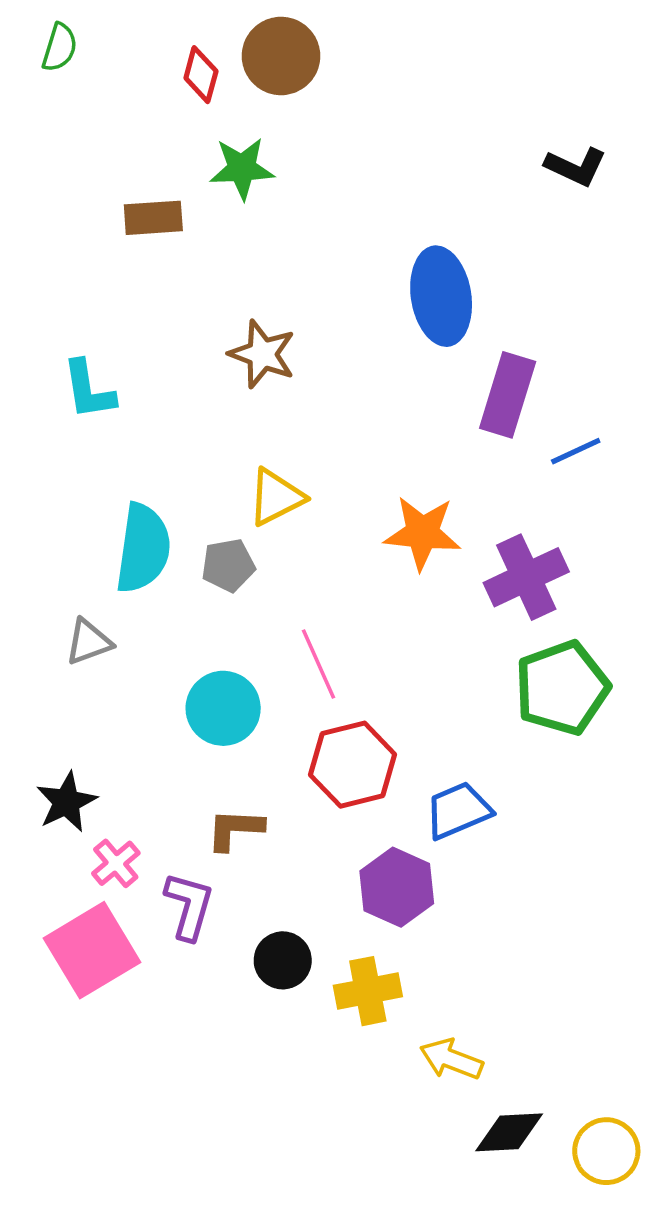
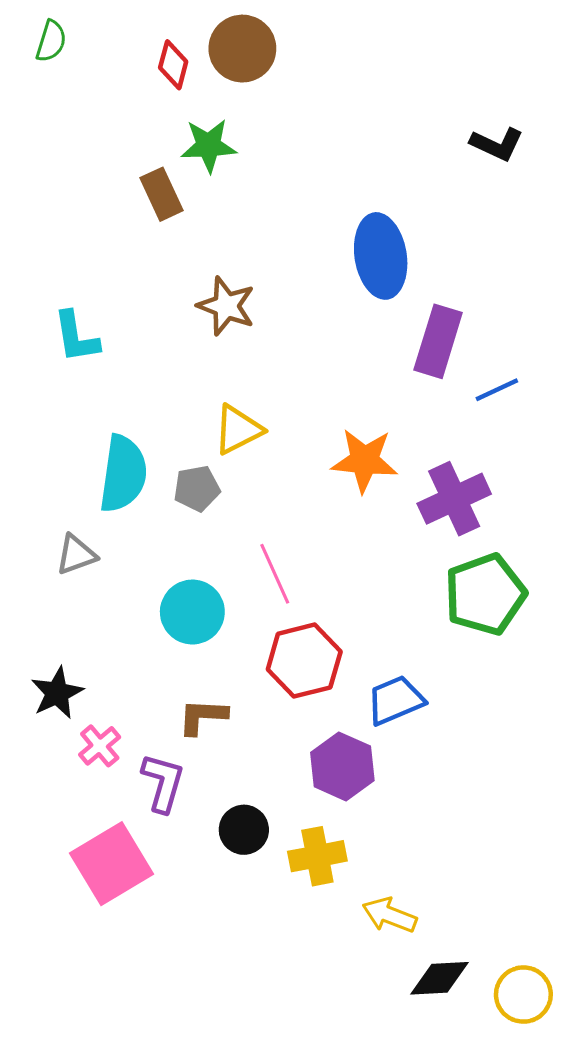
brown rectangle: (153, 218) -> (161, 194), moved, turned 69
pink square: (92, 950) -> (111, 864), moved

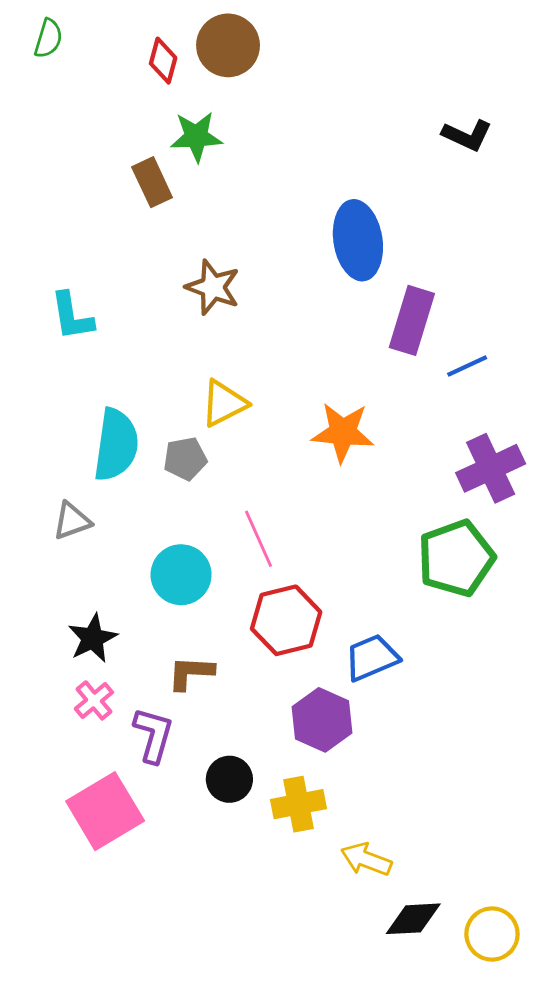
purple cross: (454, 499) -> (491, 468), moved
black star: (57, 693) -> (93, 638), moved

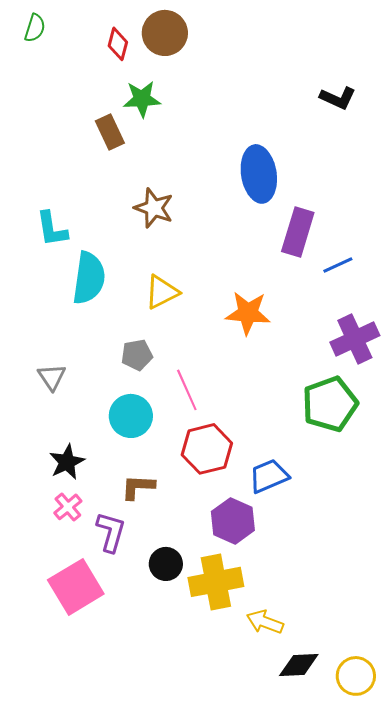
cyan semicircle: (116, 445) -> (89, 278), moved
gray pentagon: (185, 459) -> (137, 355), moved
gray triangle: (72, 521) -> (52, 377), turned -44
yellow cross: (299, 804) -> (216, 582), size x1.4

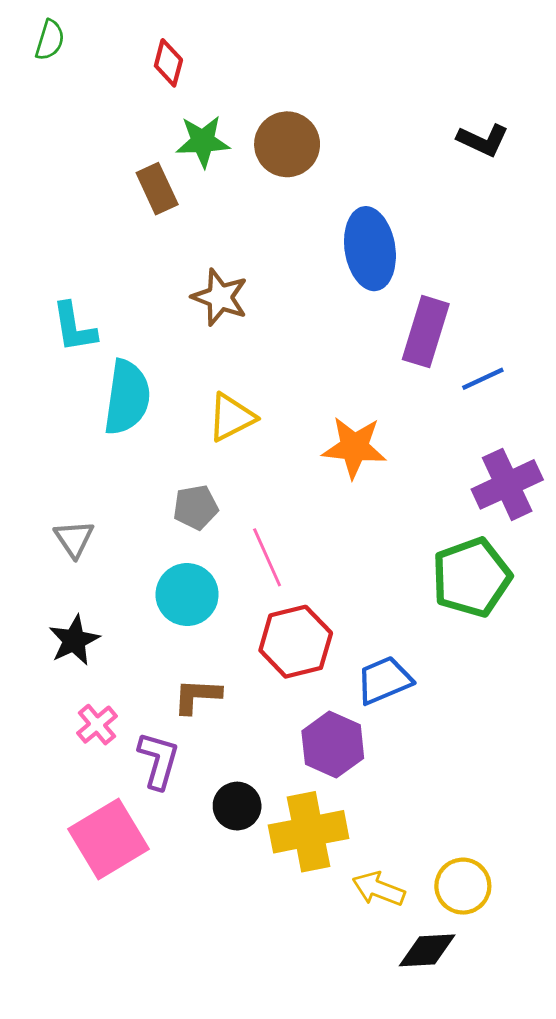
brown circle: (165, 33) -> (287, 144), moved
black star: (67, 462) -> (74, 640), moved
yellow circle: (356, 676) -> (463, 886), moved

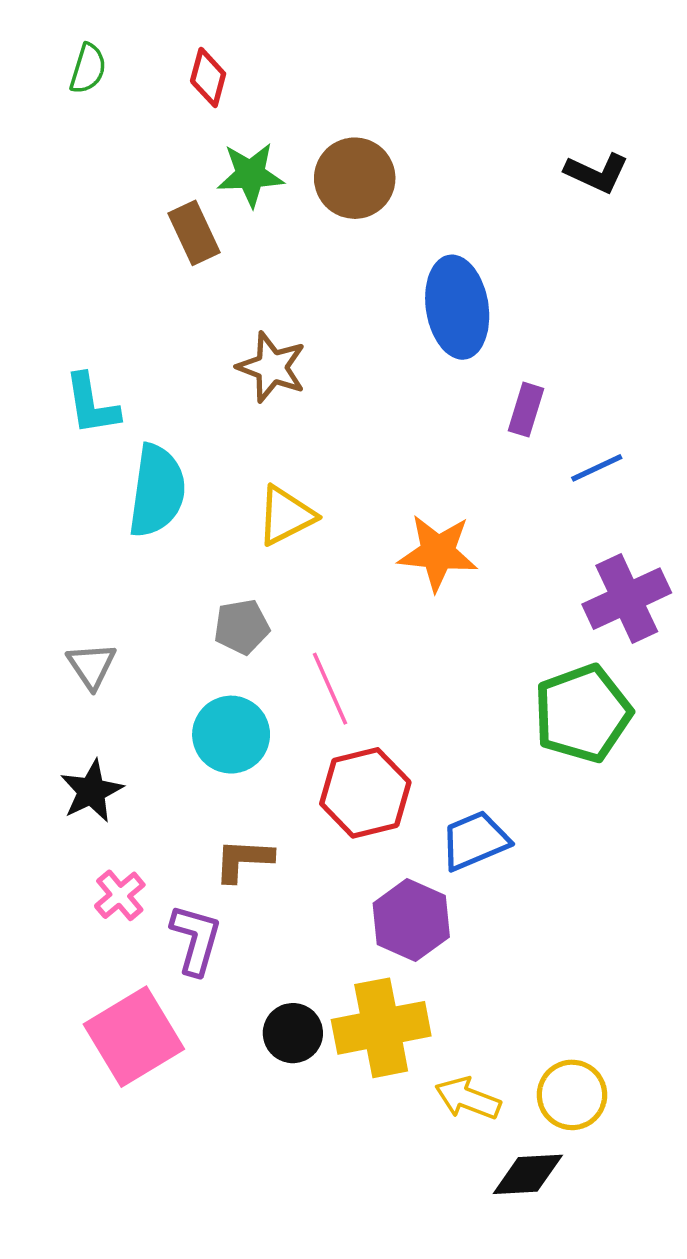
green semicircle: (50, 40) -> (88, 69), moved
purple rectangle: (426, 332) -> (526, 410), size x0.6
black circle: (237, 806) -> (293, 1033), moved

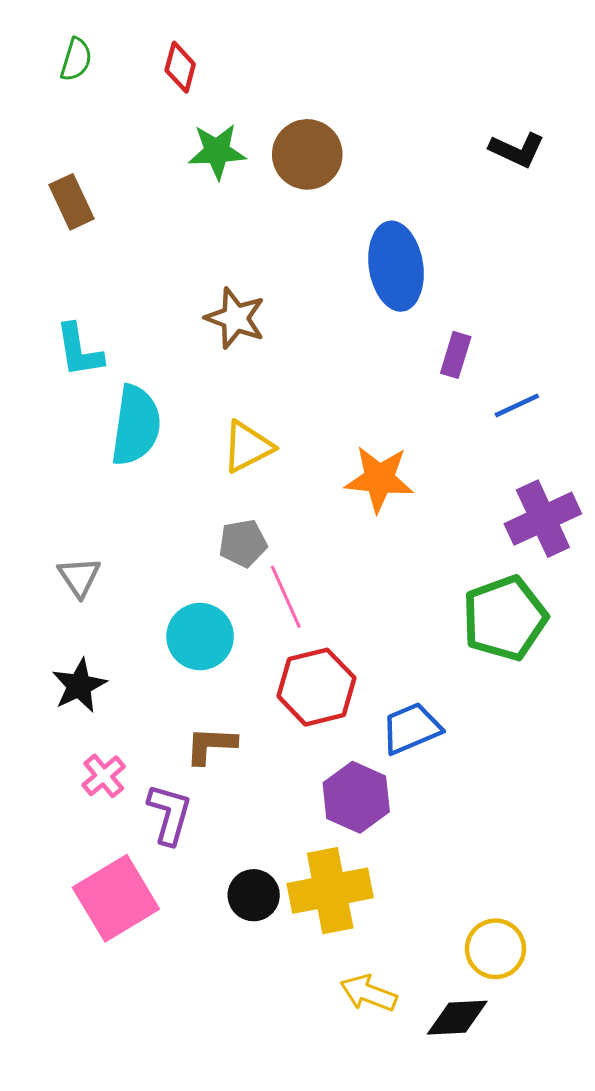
brown rectangle: (194, 233) -> (72, 202), moved
gray pentagon: (242, 627) -> (243, 543), moved
yellow arrow: (468, 1098) -> (368, 993), moved

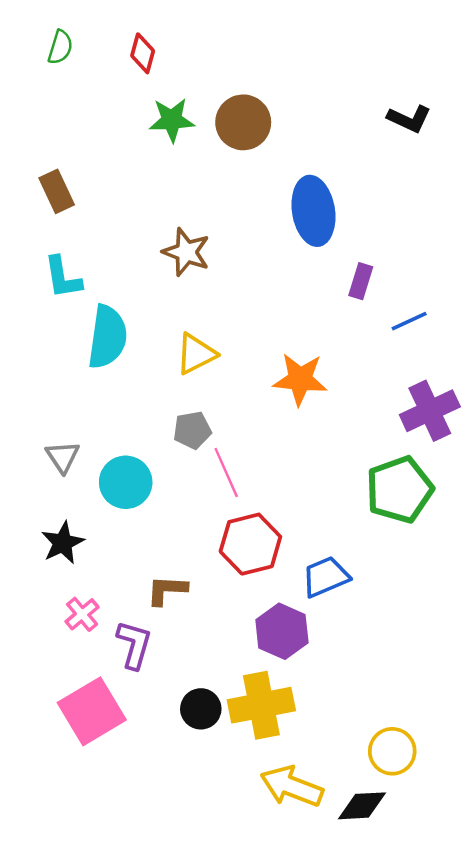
brown rectangle: (72, 202) -> (57, 191), moved
cyan circle: (200, 637) -> (126, 482), moved
yellow arrow: (368, 993) -> (292, 786), size x1.4

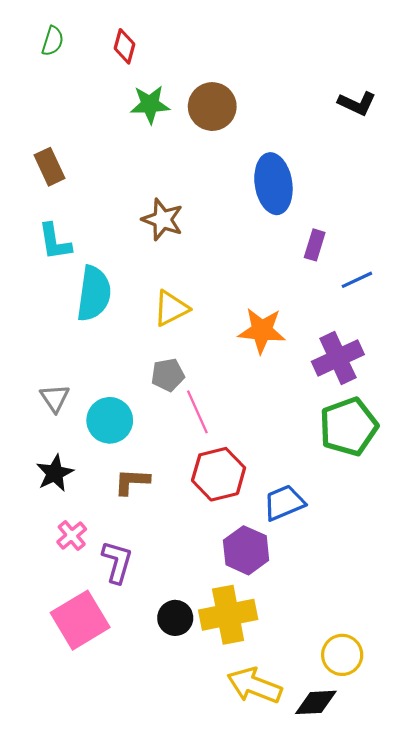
purple cross: (430, 411) -> (338, 358), moved
brown L-shape: (167, 590) -> (132, 482), moved

